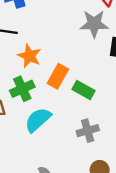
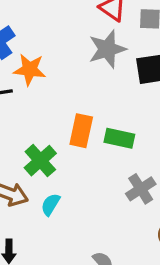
orange star: (29, 56) -> (30, 70), moved
cyan semicircle: (38, 120) -> (50, 204), moved, size x0.6

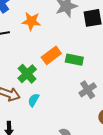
orange star: (30, 70) -> (31, 21), moved
orange rectangle: (81, 131) -> (51, 55), turned 42

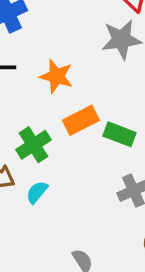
orange star: (31, 21) -> (56, 76), moved

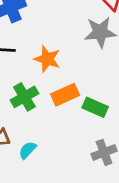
green cross: (33, 145) -> (24, 97), moved

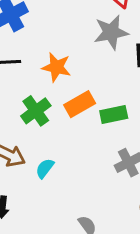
green rectangle: (95, 107) -> (114, 115), turned -30

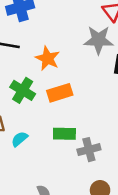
green cross: (36, 111) -> (23, 90), turned -35
green rectangle: (114, 115) -> (64, 134), moved

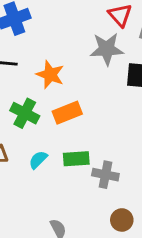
cyan semicircle: (20, 139) -> (38, 160), moved
gray cross: (89, 150) -> (105, 175), turned 30

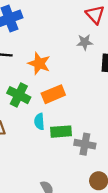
gray star: (107, 49) -> (85, 42), size x0.6
cyan semicircle: (38, 160) -> (39, 122), moved, turned -49

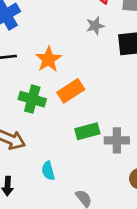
orange star: (39, 63) -> (48, 59), turned 30
cyan semicircle: (39, 122) -> (48, 171), moved

